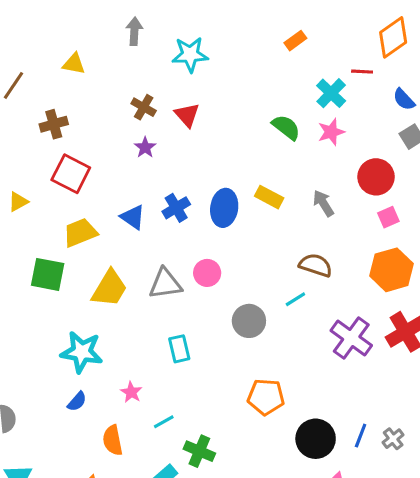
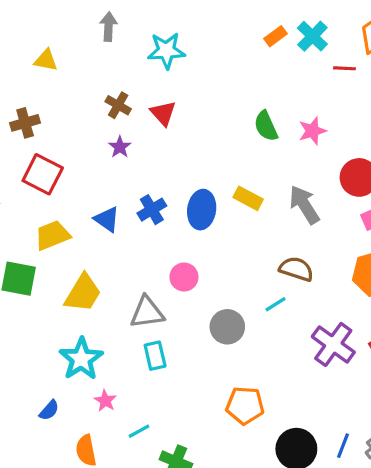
cyan cross: (331, 93) -> (312, 36), moved
green semicircle: (286, 127) -> (266, 126), turned -152
gray arrow: (323, 203) -> (304, 205), size x1.4
gray triangle: (165, 284) -> (147, 312), moved
cyan star: (82, 352) -> (81, 359), moved, turned 30

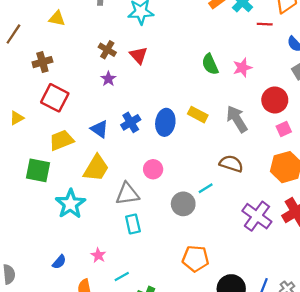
yellow trapezoid: (83, 293) -> (96, 168), moved
cyan line: (275, 304) -> (206, 188), moved
cyan star: (81, 359) -> (70, 204), moved

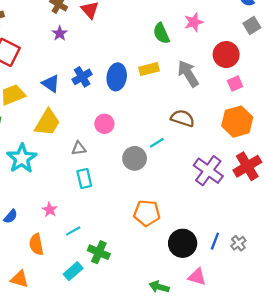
green semicircle: (210, 64) -> (161, 33), moved
yellow rectangle: (198, 115) -> (149, 69), turned -42
gray triangle: (127, 194) -> (79, 148), size x0.6

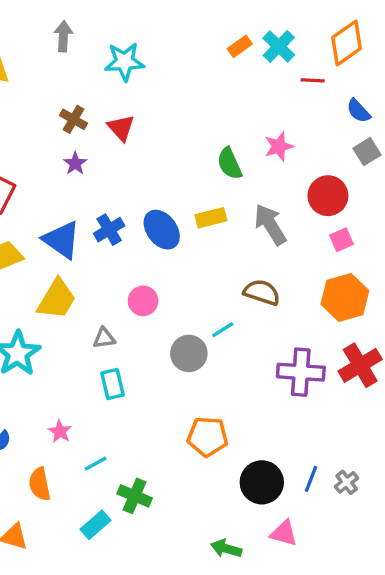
blue ellipse: (117, 77) -> (162, 230), turned -45
blue triangle: (51, 84) -> (62, 240), size x1.4
purple cross: (208, 171) -> (301, 372), turned -32

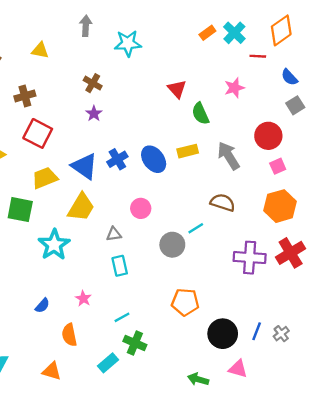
red triangle: (121, 128) -> (177, 89), moved
pink star: (279, 146) -> (234, 88), moved
cyan line: (96, 464) -> (122, 317), moved

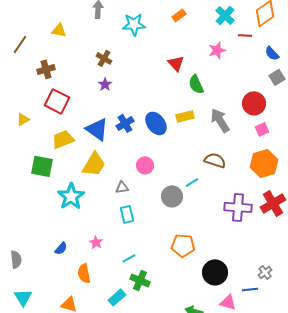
orange rectangle: (207, 33) -> (179, 15), moved
pink star: (234, 88) -> (217, 50), moved
blue line: (257, 331) -> (250, 289), moved, turned 63

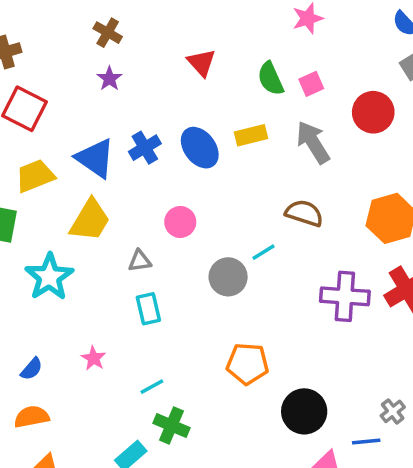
red triangle: (176, 63) -> (202, 63), moved
pink square: (262, 129) -> (311, 84), moved
orange semicircle: (84, 273) -> (32, 417), moved, turned 90

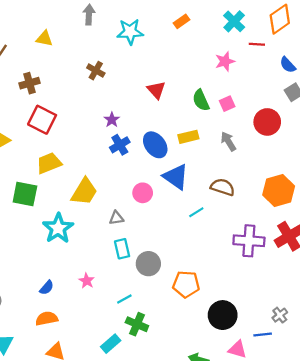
purple star: (109, 79) -> (112, 120), moved
gray arrow: (313, 142) -> (228, 141), size x0.7
blue triangle: (95, 158) -> (176, 177), moved
gray circle: (228, 277) -> (148, 264), moved

